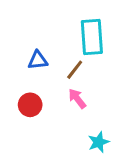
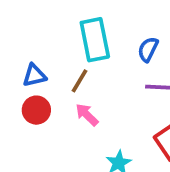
red circle: (30, 105) -> (36, 110), moved

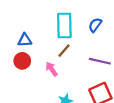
blue semicircle: (148, 49) -> (95, 25), moved
brown line: (79, 81) -> (64, 51), moved

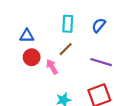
cyan rectangle: (64, 26) -> (68, 24), size x0.7
red circle: (22, 61) -> (32, 57), moved

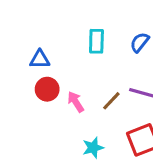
brown line: (66, 49) -> (111, 101), moved

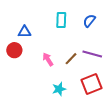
red circle: (47, 89) -> (14, 50), moved

